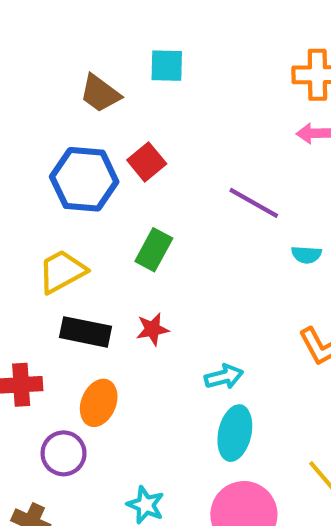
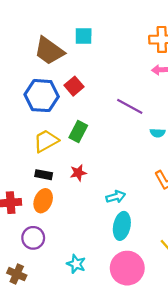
brown trapezoid: (100, 93) -> (49, 51), size x1.4
yellow trapezoid: (62, 271) -> (46, 141), moved
black rectangle: (85, 332) -> (44, 175), size x0.7
orange ellipse: (99, 403) -> (43, 201), moved

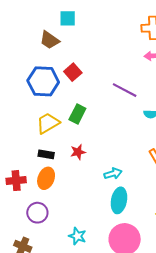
cyan square: (84, 36) -> (68, 18), moved
brown trapezoid: (49, 51) -> (49, 40), size x0.7

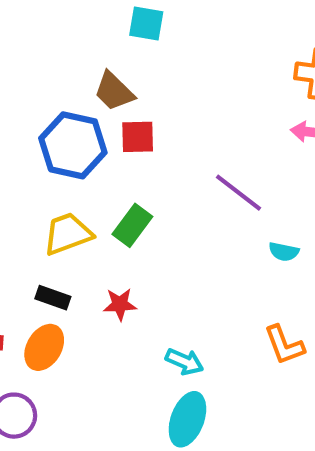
brown trapezoid: (49, 40) -> (114, 91), moved
red square: (73, 72) -> (138, 137), turned 30
cyan arrow: (113, 174) -> (184, 362), turned 30

